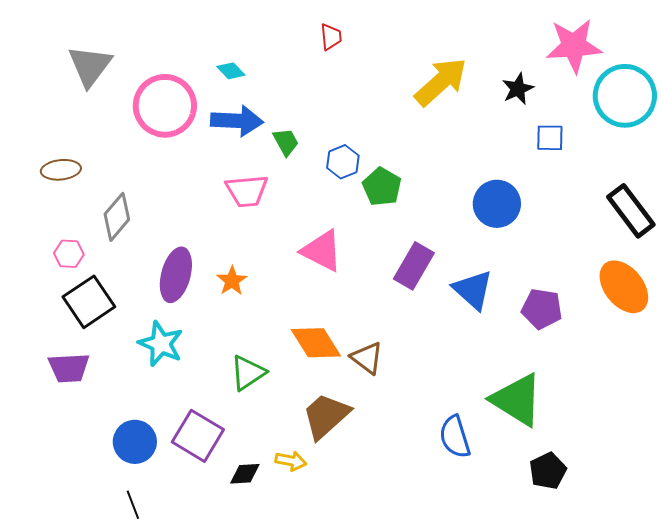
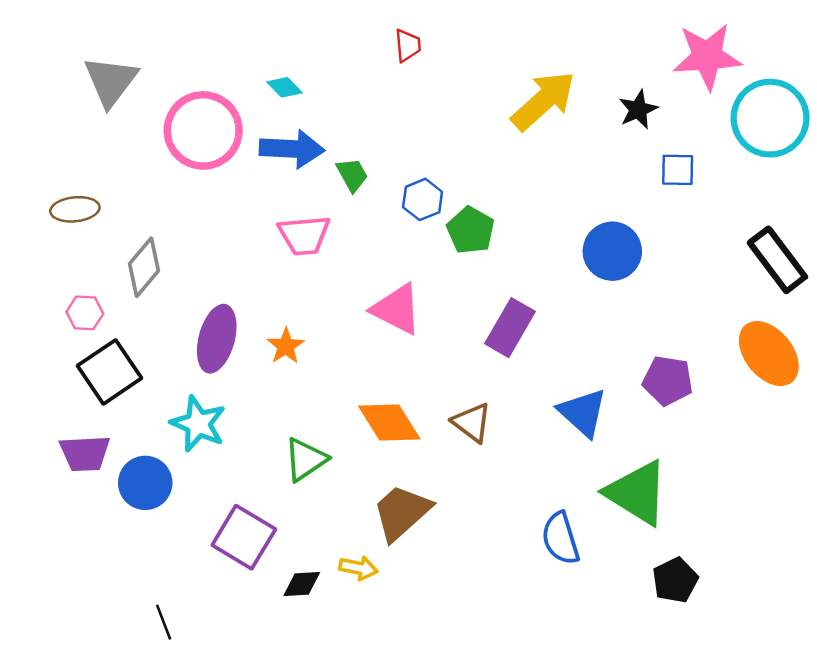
blue triangle: (473, 290) -> (583, 413), moved
brown triangle: (367, 358) -> (472, 422), moved
blue circle: (135, 442) -> (145, 483), moved

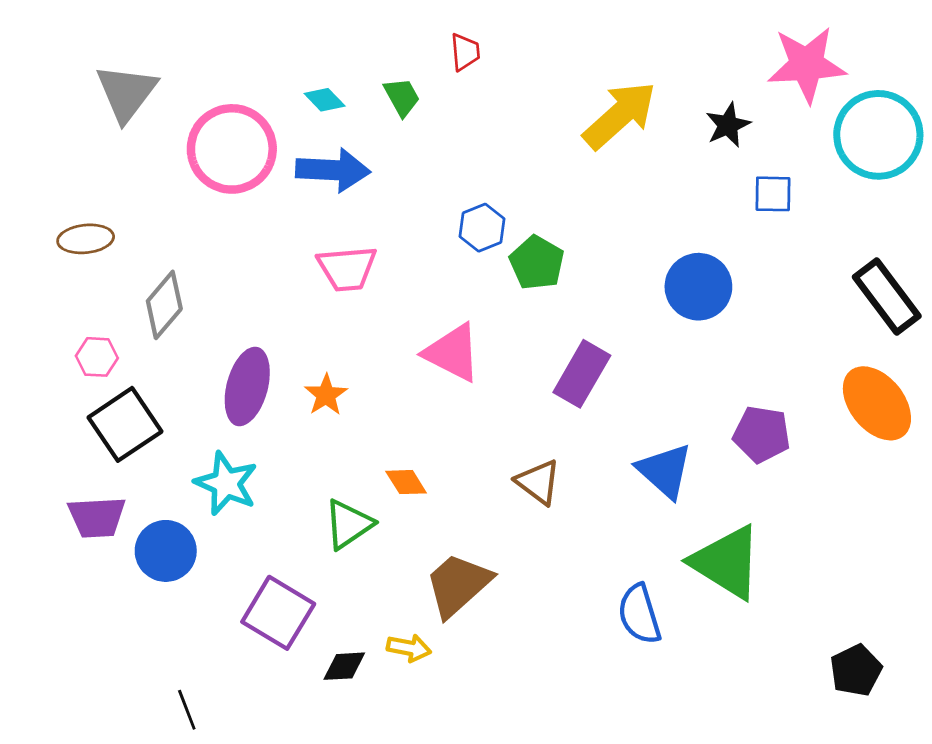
green trapezoid: (352, 175) -> (402, 97), moved
orange diamond: (389, 422) -> (406, 482), moved, size x0.6
black pentagon: (675, 580) -> (856, 670), moved

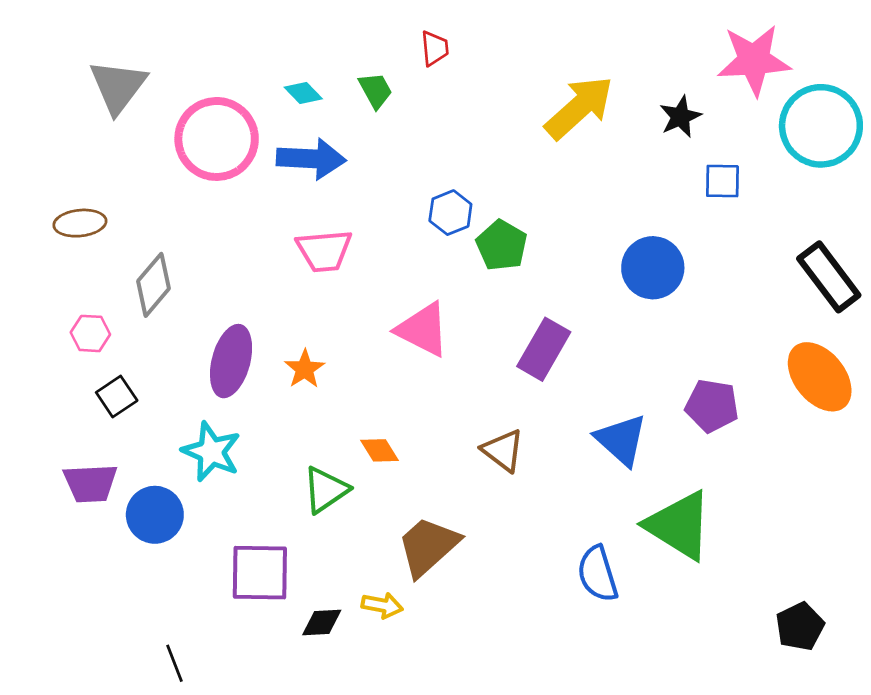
black square: (125, 424) -> (117, 397), size x0.6
purple square: (278, 613) -> (260, 573), turned -30

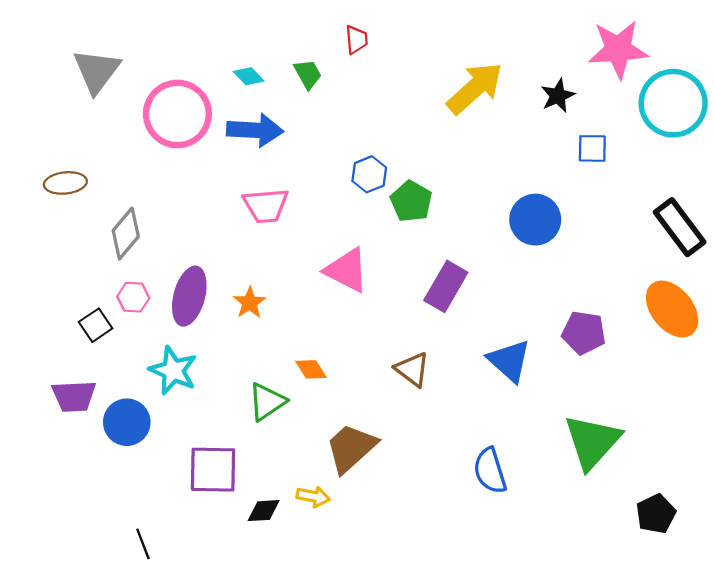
pink hexagon: (90, 333) -> (133, 297), moved
green triangle: (679, 525) -> (592, 442), moved, turned 40

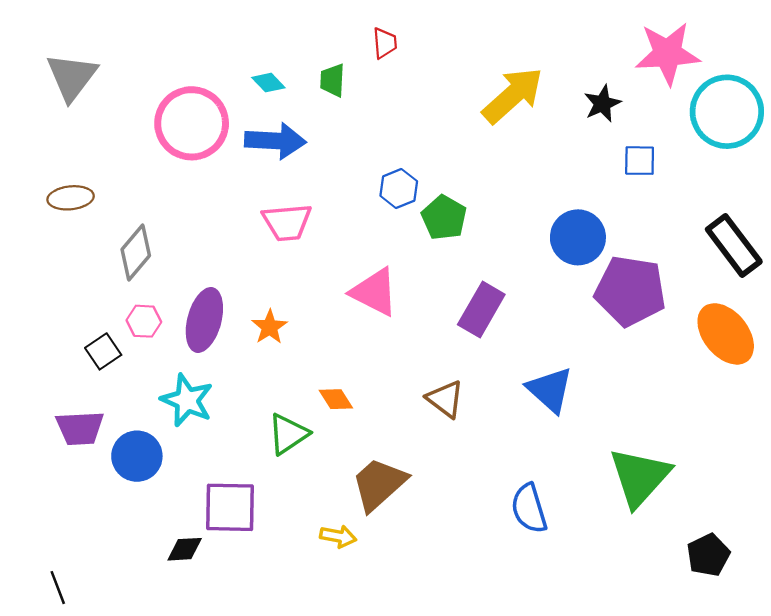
gray triangle: (97, 71) -> (72, 77), moved
green trapezoid: (308, 74) -> (332, 80), turned -148
purple pentagon: (584, 333) -> (630, 291), moved, size x1.5
black diamond: (264, 511) -> (185, 549), moved
black line: (143, 544) -> (58, 588), moved

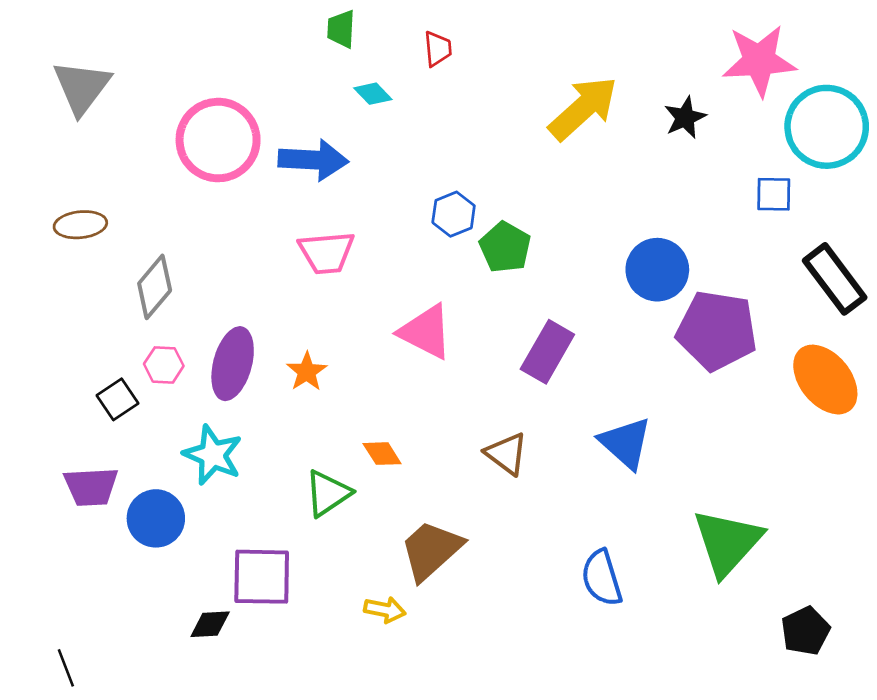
green trapezoid: (332, 80) -> (341, 29), moved
cyan diamond: (268, 83) -> (373, 94), moved
blue square: (640, 161) -> (774, 194), moved

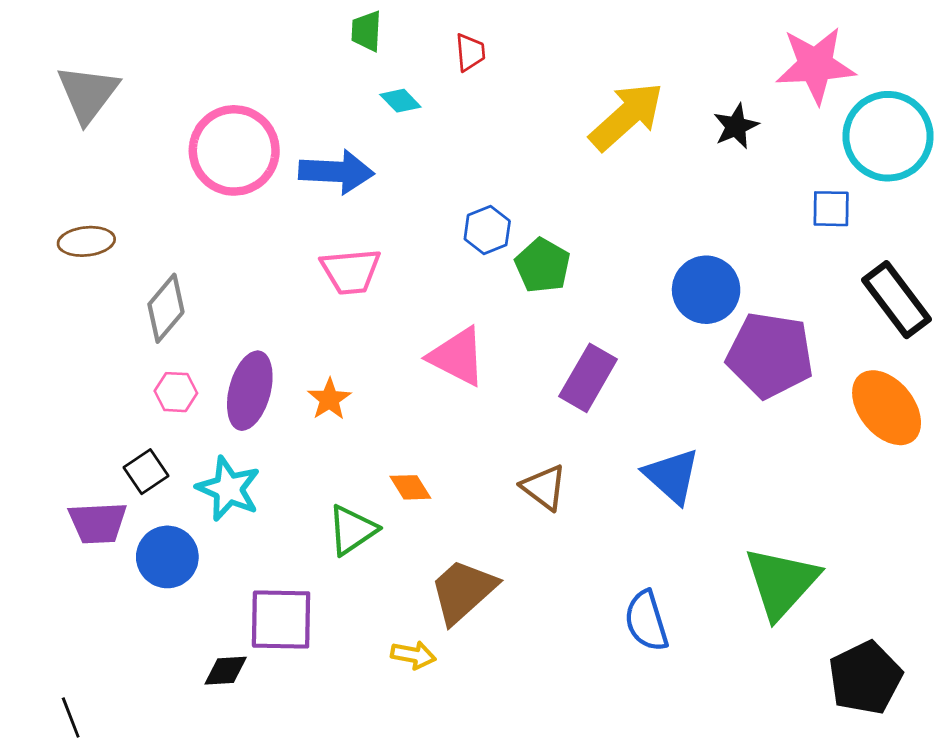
black square: (117, 399) -> (146, 472), moved
black pentagon: (805, 631) -> (865, 678), size x1.4

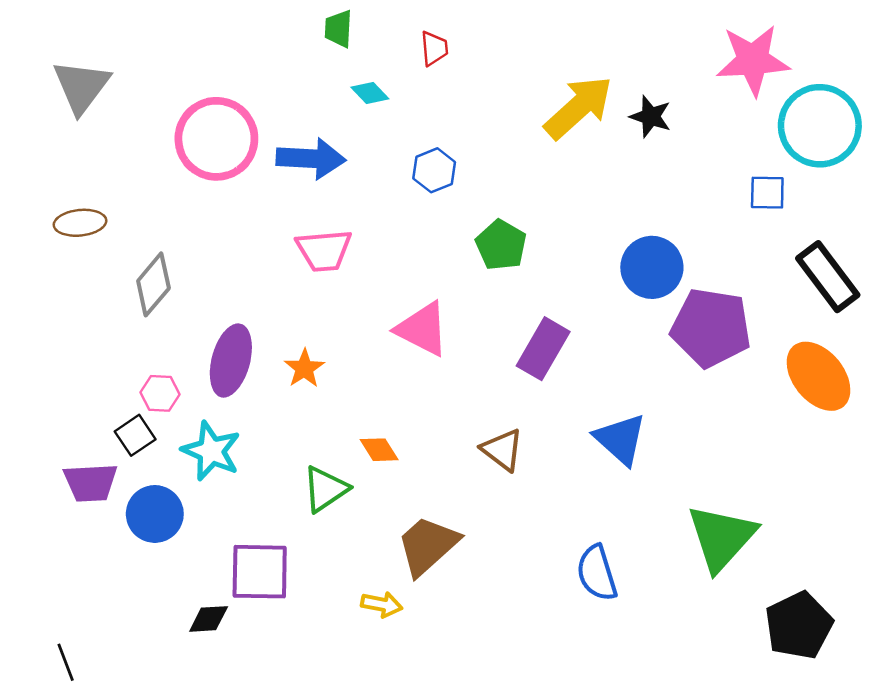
black star: (736, 126) -> (651, 117), moved, turned -30
blue hexagon: (487, 230) -> (434, 170), moved
pink hexagon: (176, 392) -> (160, 393), moved

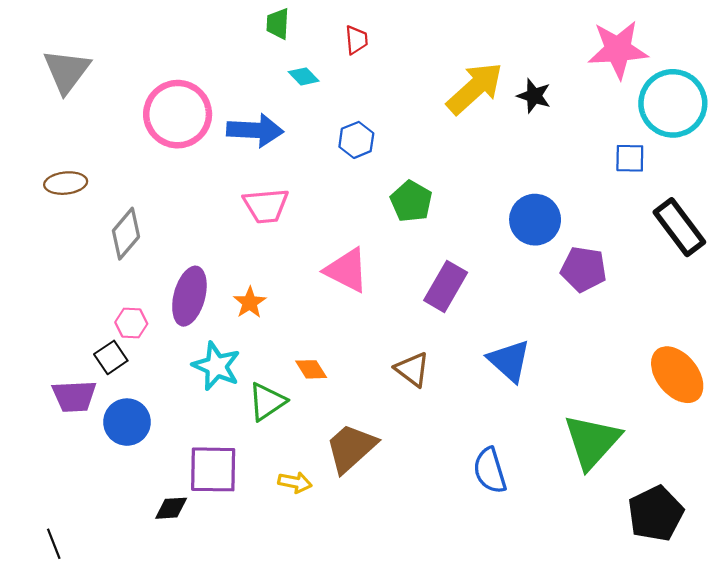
purple pentagon: (711, 328) -> (584, 269), size x0.7
orange ellipse: (819, 376) -> (677, 375), moved
cyan star: (211, 451) -> (216, 366), moved
yellow arrow: (382, 604) -> (295, 482), moved

